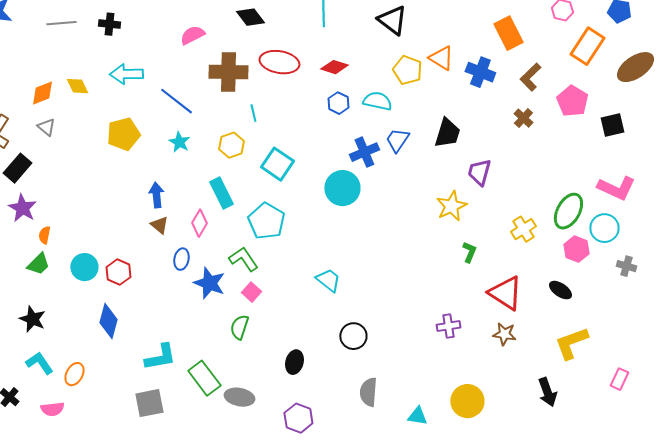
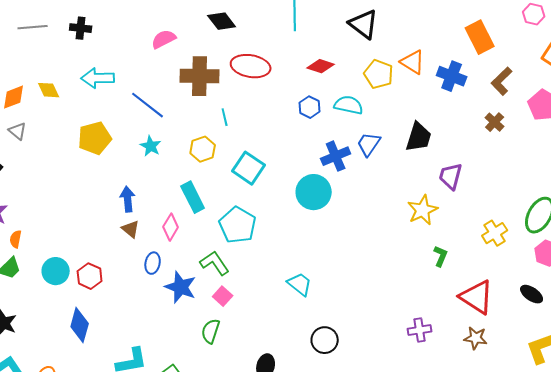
red diamond: (334, 67) -> (321, 66), moved

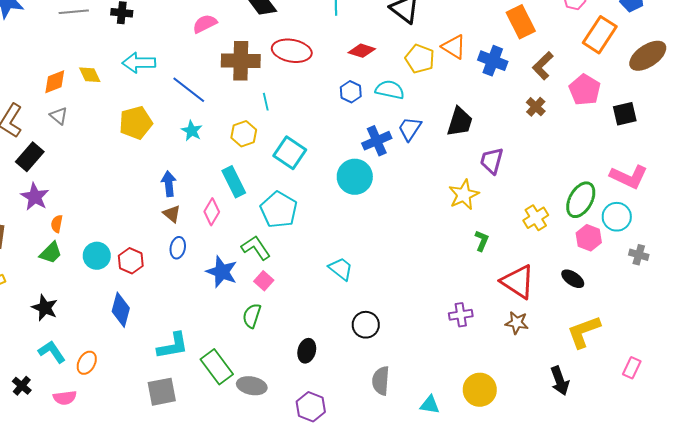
blue ellipse: (153, 263) -> (178, 248), moved

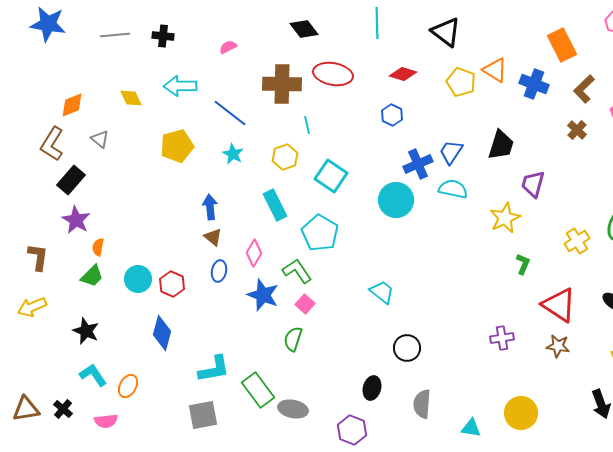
pink semicircle: (205, 24) -> (228, 47), moved, size x0.7
orange diamond: (55, 82) -> (72, 105), moved
cyan semicircle: (390, 90) -> (453, 189), moved
pink diamond: (212, 212) -> (254, 253), moved
black ellipse: (307, 351) -> (372, 388), moved

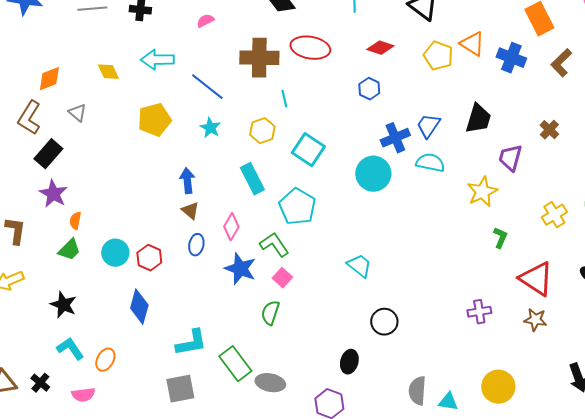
brown cross: (577, 130) -> (549, 130), moved
gray semicircle: (422, 404) -> (417, 391), moved

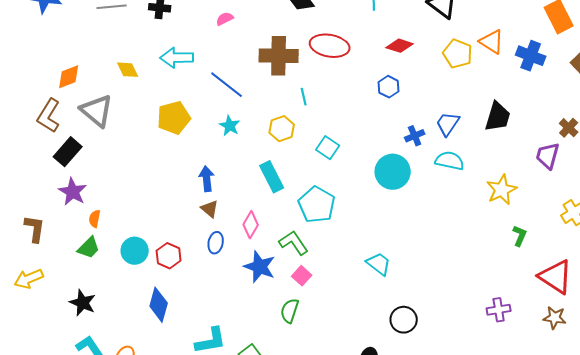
gray triangle: (77, 113) -> (97, 111), size x1.8
blue cross: (395, 138) -> (415, 136), size x0.7
cyan square: (308, 150) -> (328, 148), size x0.7
purple trapezoid: (510, 158) -> (548, 156), moved

